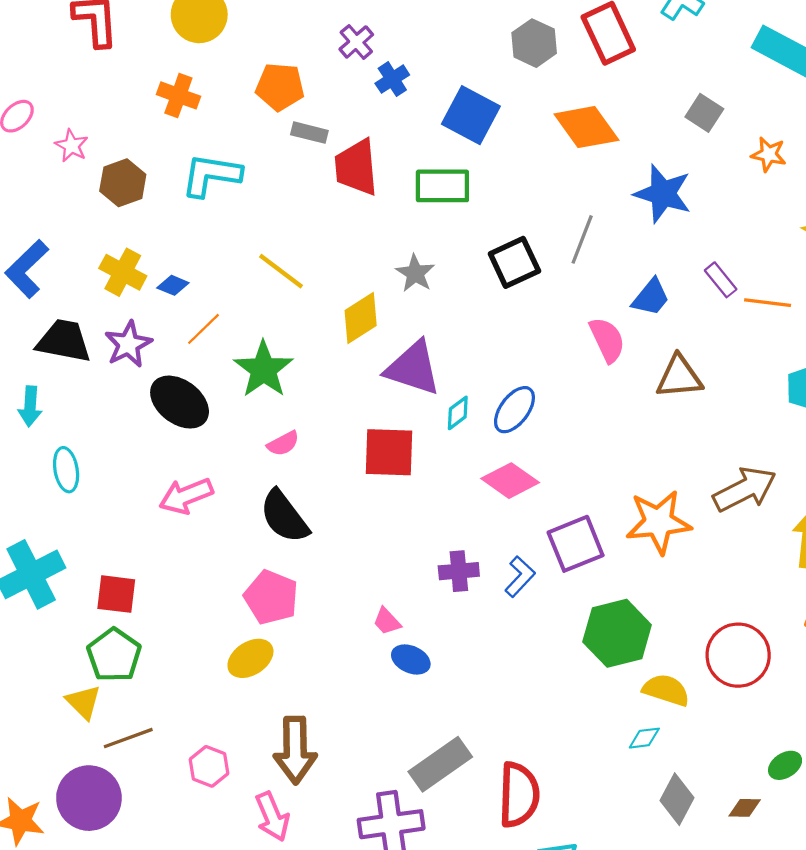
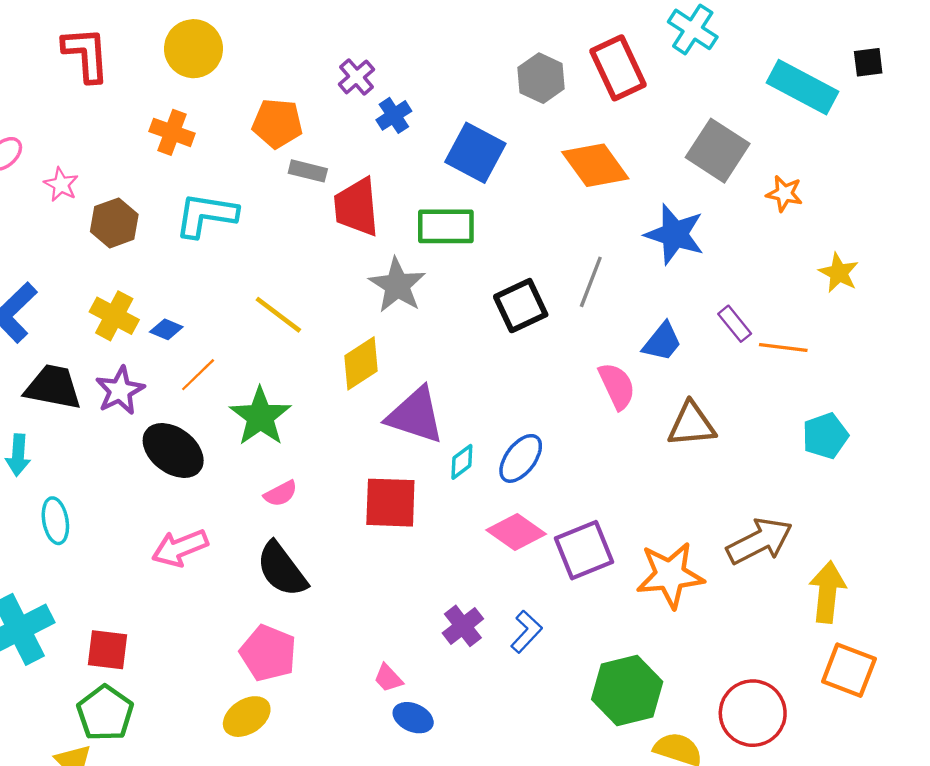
gray square: (704, 113) -> (718, 151), size x1.6
gray star: (415, 273) -> (397, 285), moved, size x1.4
purple square: (576, 544) -> (584, 550), moved
purple cross: (459, 571) -> (463, 626), turned -33

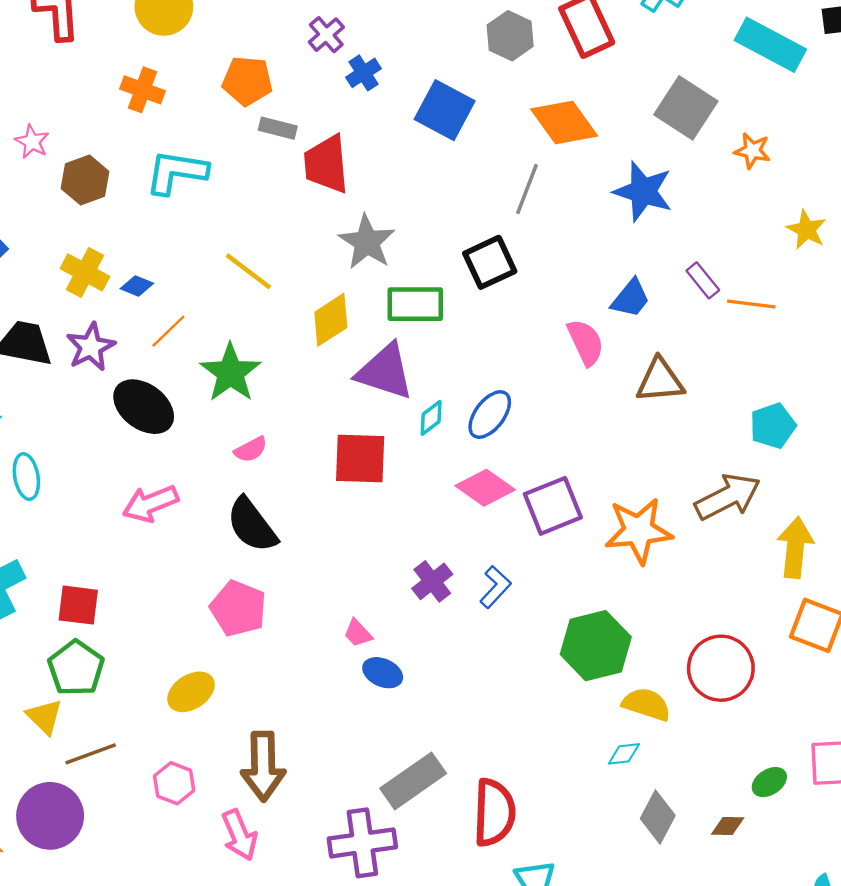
green rectangle: (446, 226) -> (415, 304), moved
gray line: (591, 282) -> (527, 189), moved
cyan pentagon: (825, 436) -> (773, 426), moved
yellow ellipse: (247, 717) -> (191, 692), moved

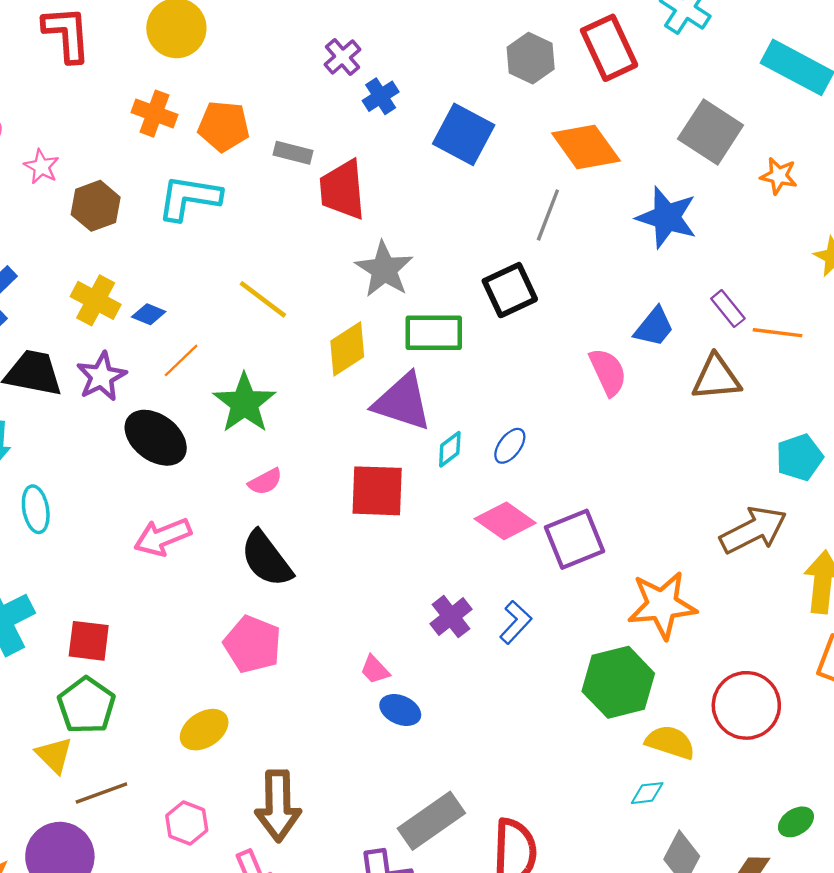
orange pentagon: (247, 81) -> (224, 126), moved
brown triangle: (660, 381) -> (716, 378), moved
blue ellipse: (490, 415) -> (510, 446), size x0.7
orange star: (639, 531) -> (662, 605), moved

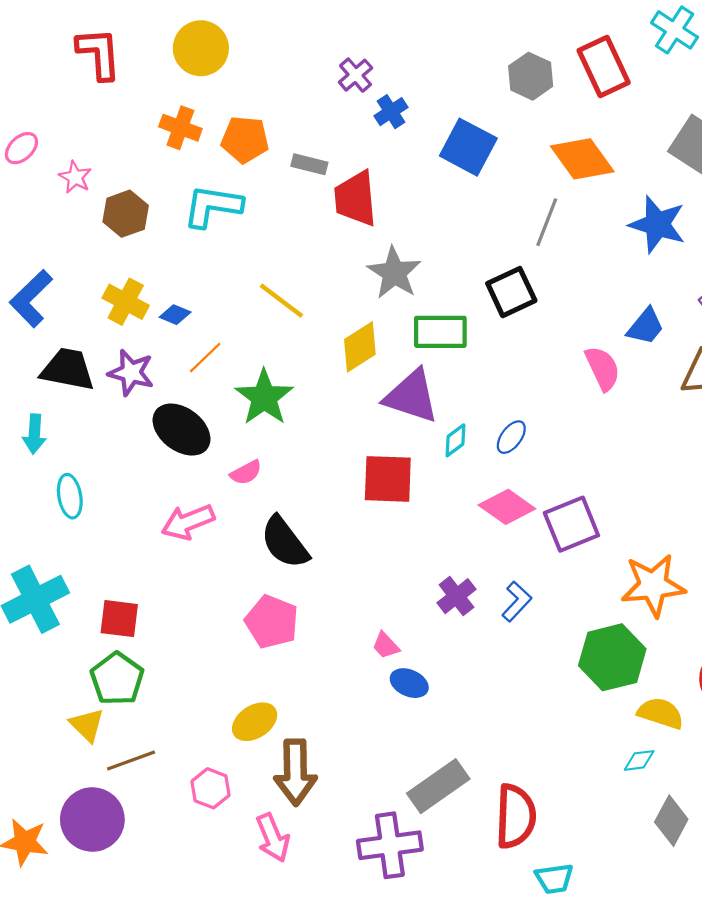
purple star: (101, 377) -> (131, 373), turned -30
pink semicircle: (265, 482) -> (246, 473), moved
yellow ellipse: (204, 730) -> (255, 722), moved

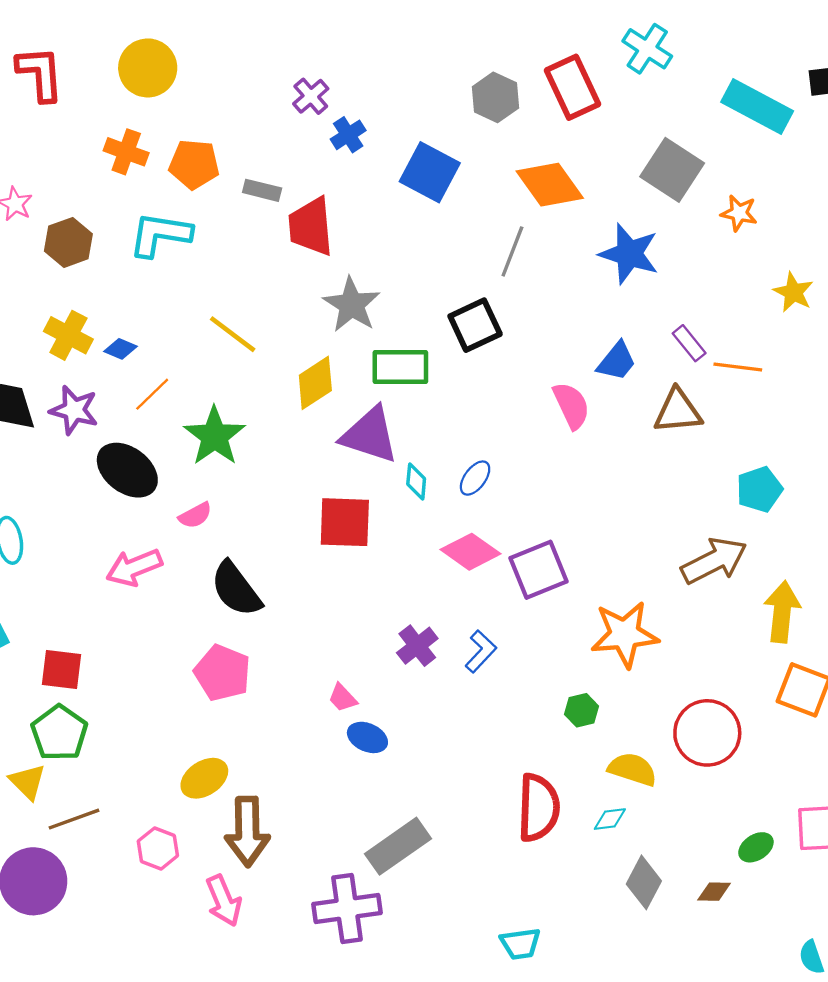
cyan diamond: (455, 440) -> (416, 481), turned -48
green hexagon: (612, 657) -> (582, 710), size x0.5
red semicircle: (516, 816) -> (538, 808), moved

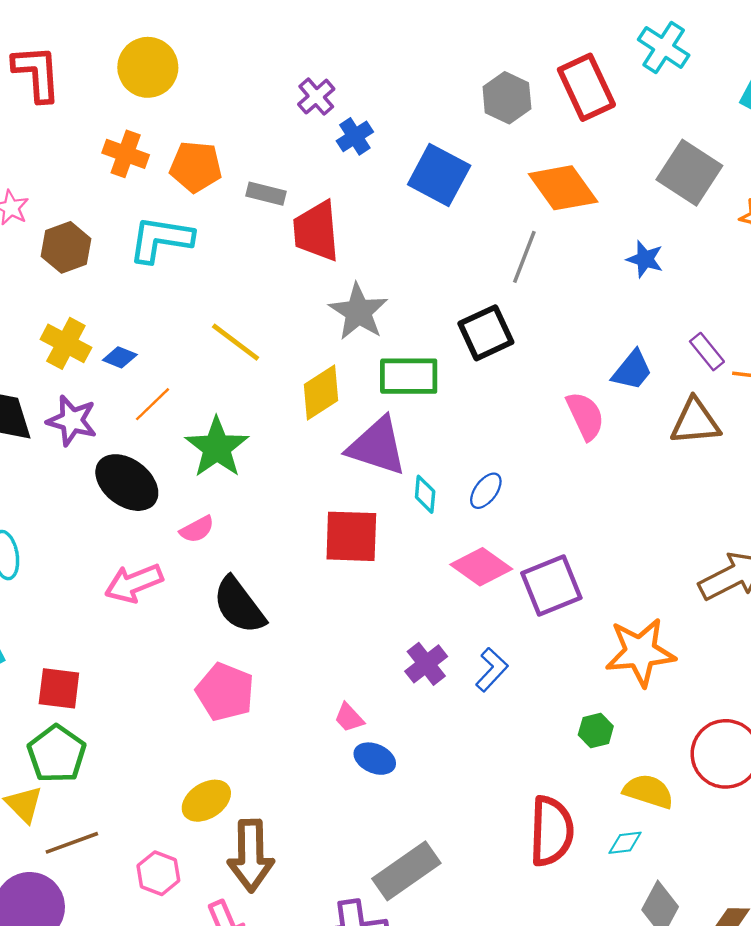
blue star: (629, 254) -> (645, 259), size x0.6

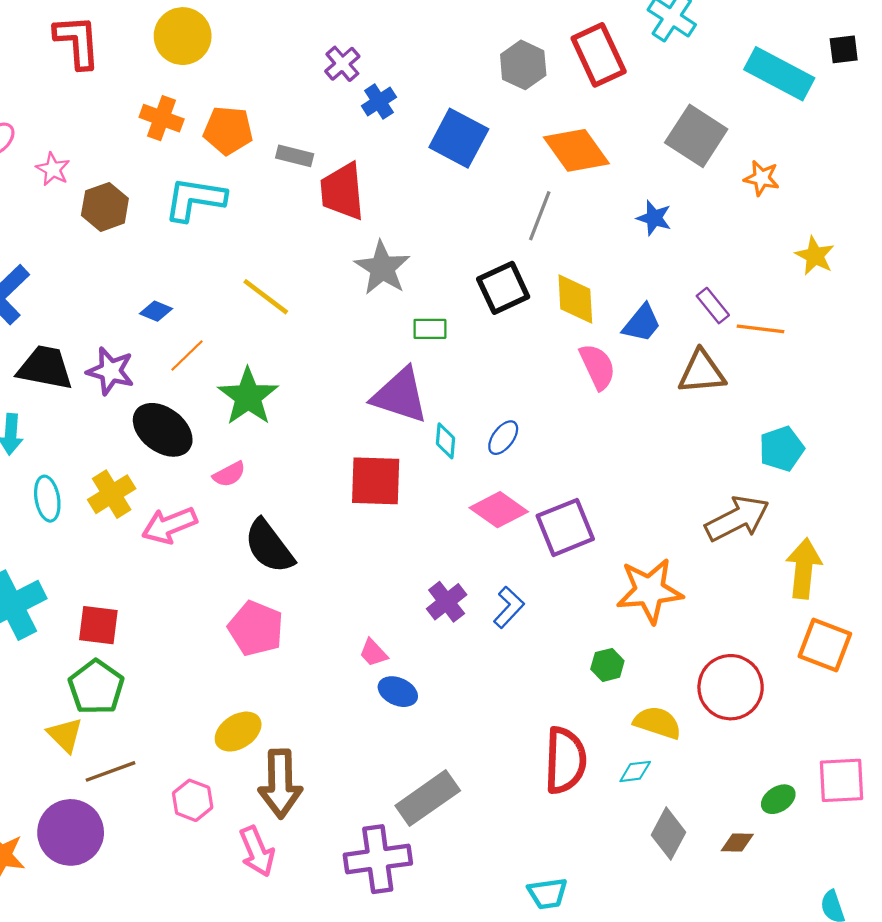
yellow cross: (66, 343) -> (112, 494), moved, turned 30
green rectangle: (409, 376) -> (430, 329), size x0.6
yellow diamond: (321, 392) -> (575, 299), moved, turned -60

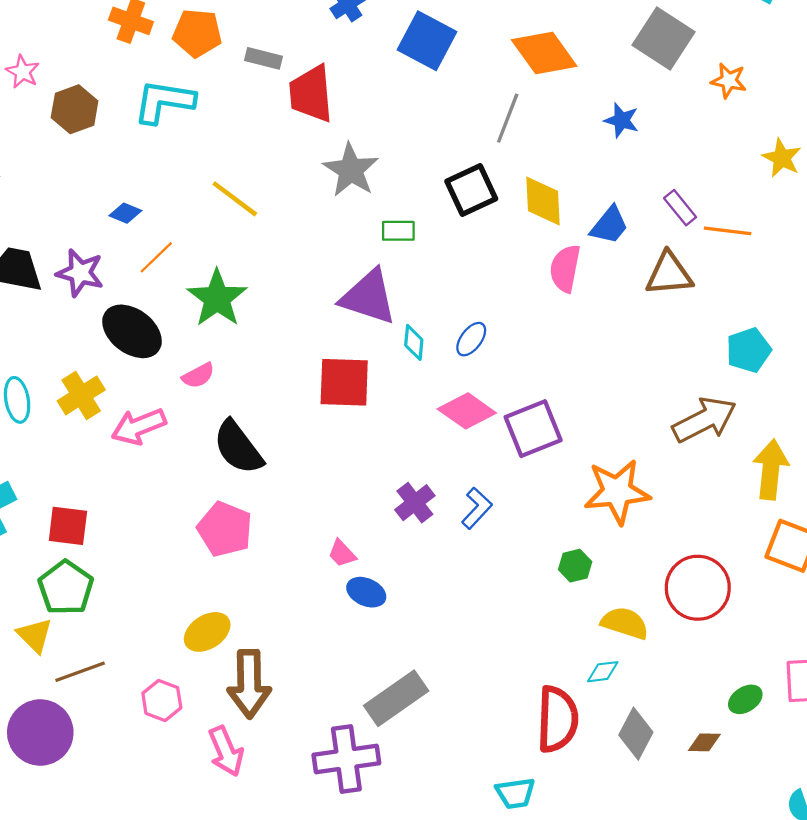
pink semicircle: (597, 367) -> (565, 268), turned -144
red semicircle: (565, 760) -> (557, 719), moved

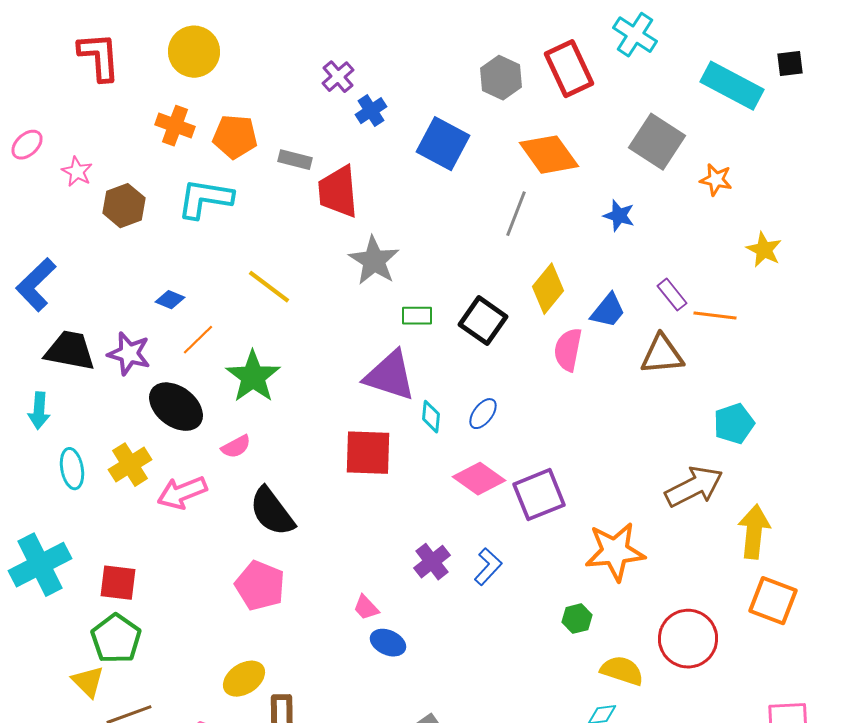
black square: (471, 190) -> (483, 321), moved, turned -30
yellow diamond: (543, 201) -> (548, 289), turned 42

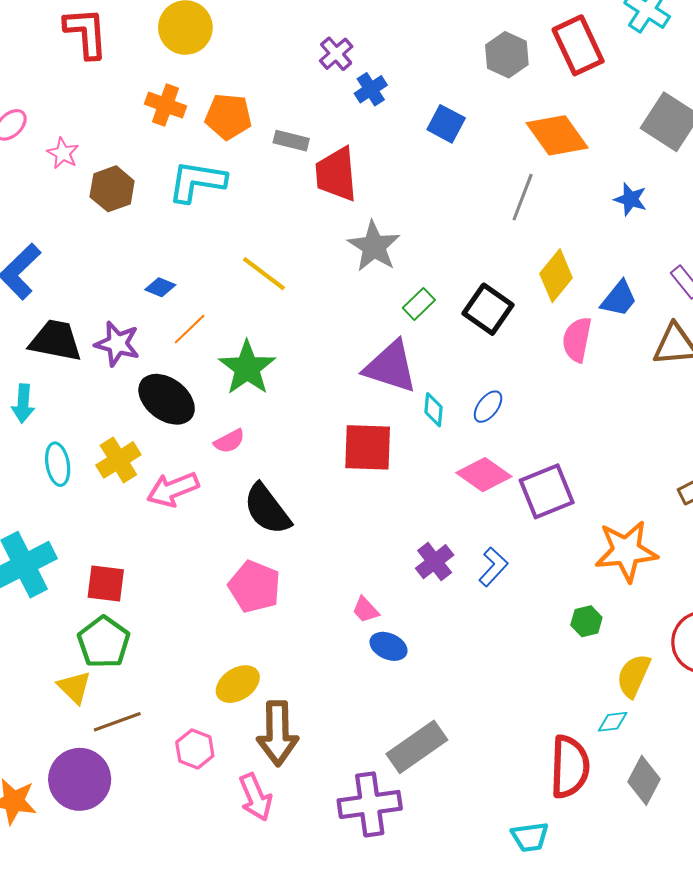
blue square: (443, 144) -> (446, 124), size x0.7
green rectangle: (417, 316) -> (419, 304), turned -44
yellow semicircle: (622, 671) -> (634, 676), turned -84

